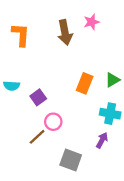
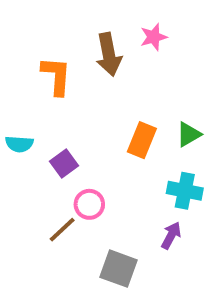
orange L-shape: (21, 35) -> (56, 76), moved

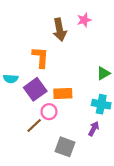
orange L-shape: (56, 76) -> (40, 57), moved
orange rectangle: (142, 140) -> (63, 94), moved, turned 66
purple square: (64, 163) -> (35, 89), size x1.5

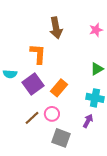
pink star: (84, 20) -> (96, 30), moved
orange rectangle: (63, 94) -> (59, 88), turned -48
pink circle: (49, 112) -> (52, 114), moved

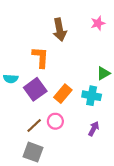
pink star: (96, 30) -> (98, 23), moved
cyan cross: (95, 98) -> (92, 96), moved
gray square: (61, 138) -> (33, 152), moved

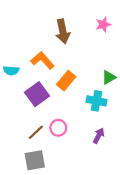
orange L-shape: (40, 57) -> (43, 60), turned -45
cyan semicircle: (11, 79) -> (11, 71), moved
orange rectangle: (63, 94) -> (66, 81), moved
gray square: (33, 152) -> (35, 160), turned -30

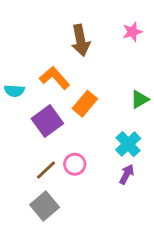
cyan cross: (96, 101) -> (128, 144), moved, turned 36
gray square: (35, 160) -> (45, 206), turned -30

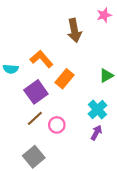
pink star: (132, 32) -> (104, 15), moved
brown arrow: (81, 40) -> (74, 30), moved
brown line: (46, 170) -> (35, 118), moved

